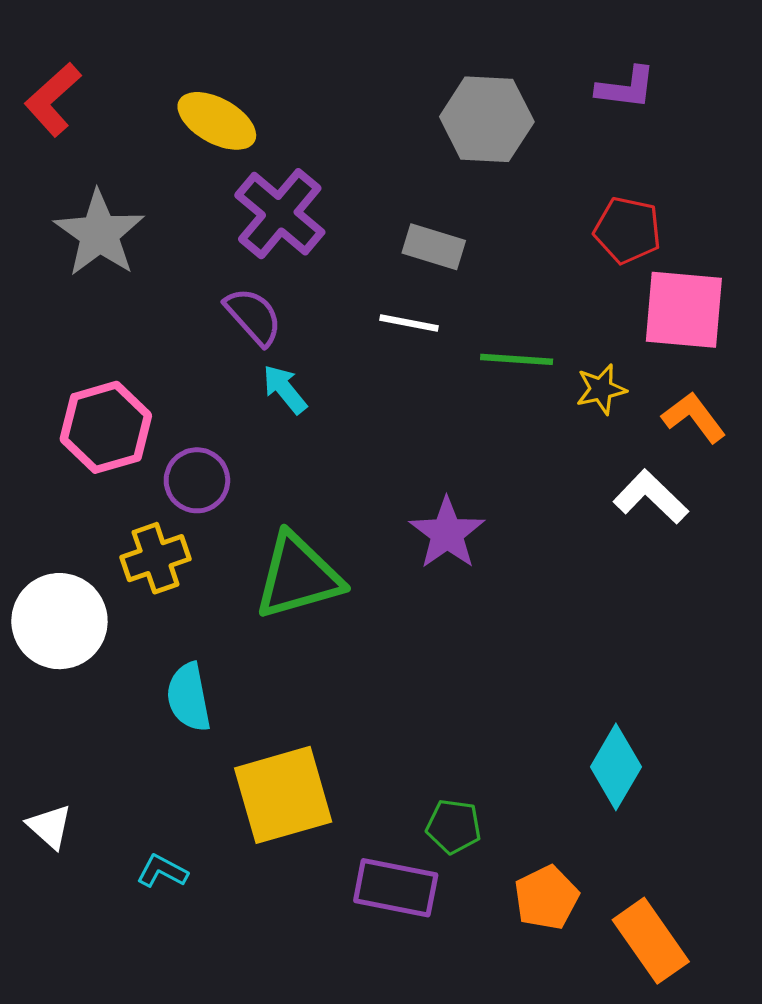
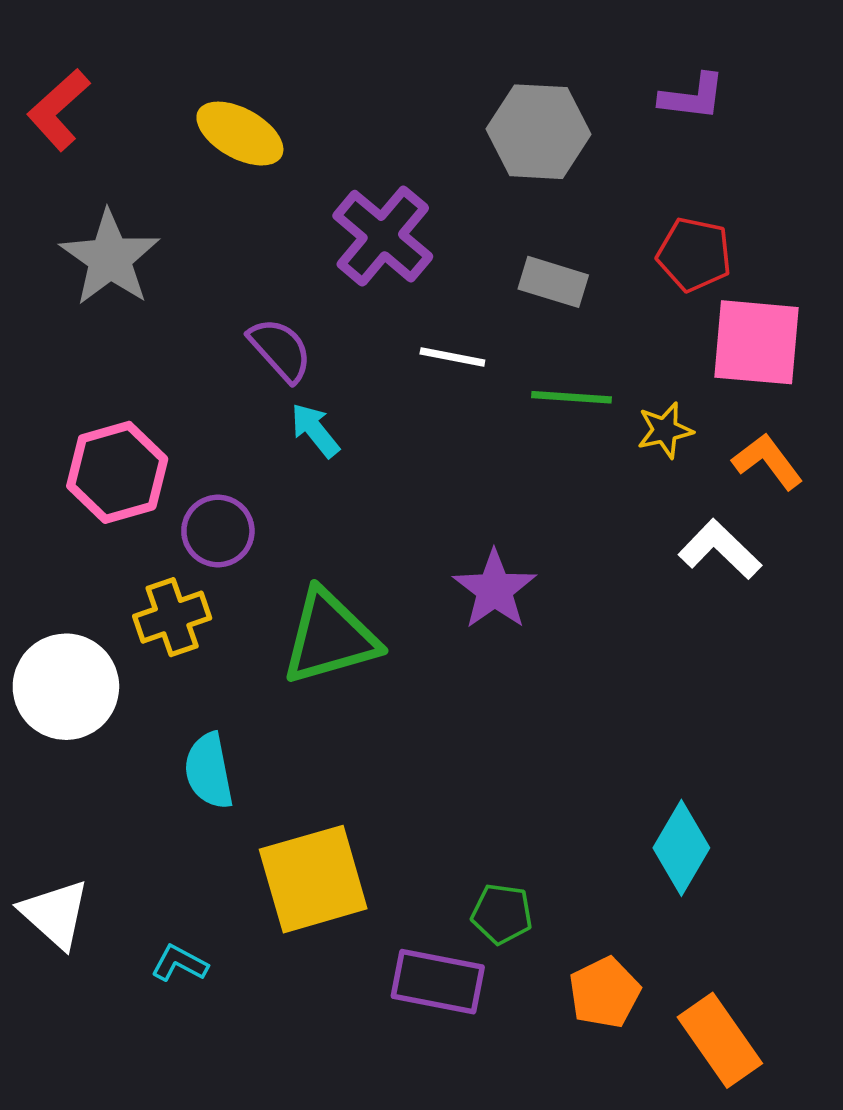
purple cross: (280, 214) -> (383, 236), moved
gray rectangle: (434, 247) -> (553, 282), moved
white triangle: (50, 826) -> (55, 914), size x1.4

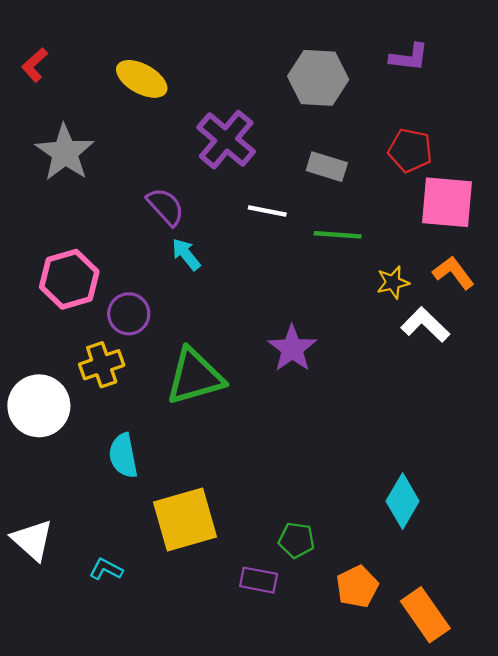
red L-shape: (59, 110) -> (35, 65), size x0.7
yellow star: (665, 430) -> (393, 282), moved
purple rectangle: (438, 982) -> (259, 580), size x0.7

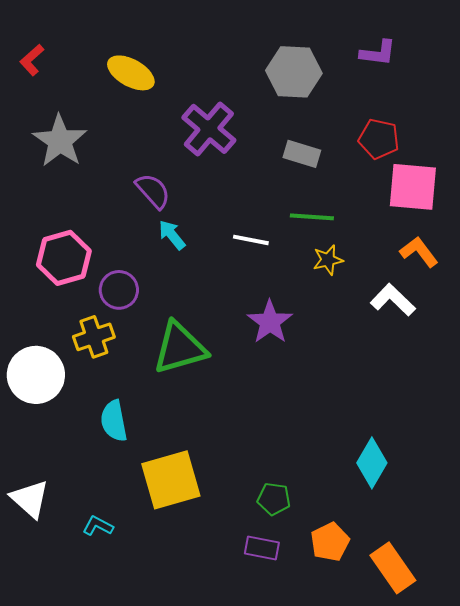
white line: (267, 211) -> (251, 240), moved
yellow star: (393, 282) -> (328, 260), moved
purple rectangle: (259, 580) -> (262, 548), moved

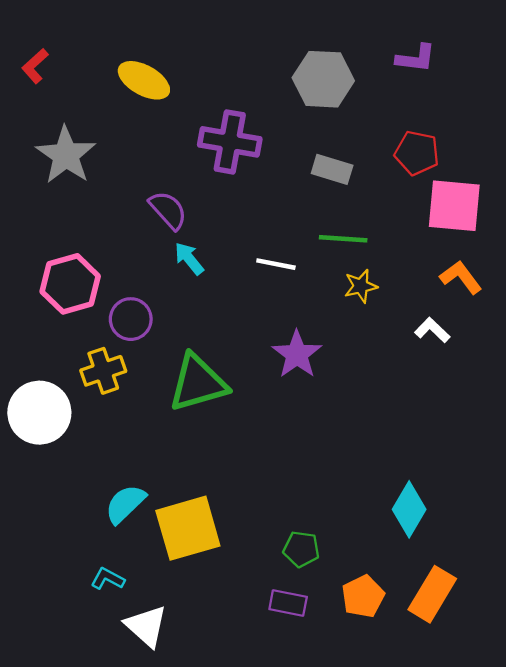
purple cross: (209, 129) -> (230, 142), turned -30
white L-shape: (393, 300) -> (432, 330), size x0.7
cyan semicircle: (114, 421) -> (125, 504), moved, turned 57
white triangle: (30, 499) -> (146, 626), moved
orange rectangle: (393, 568) -> (432, 594), moved, turned 66

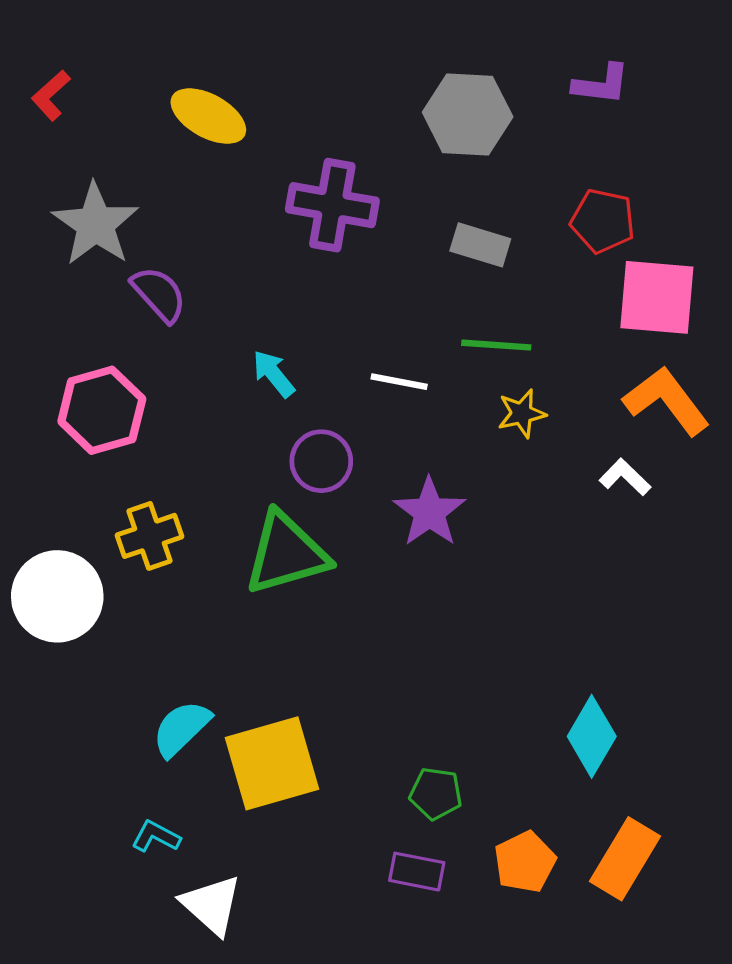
purple semicircle: (168, 210) -> (159, 294), moved
orange L-shape: (461, 277) -> (666, 401), size x1.4
purple circle: (131, 319) -> (321, 461), moved

